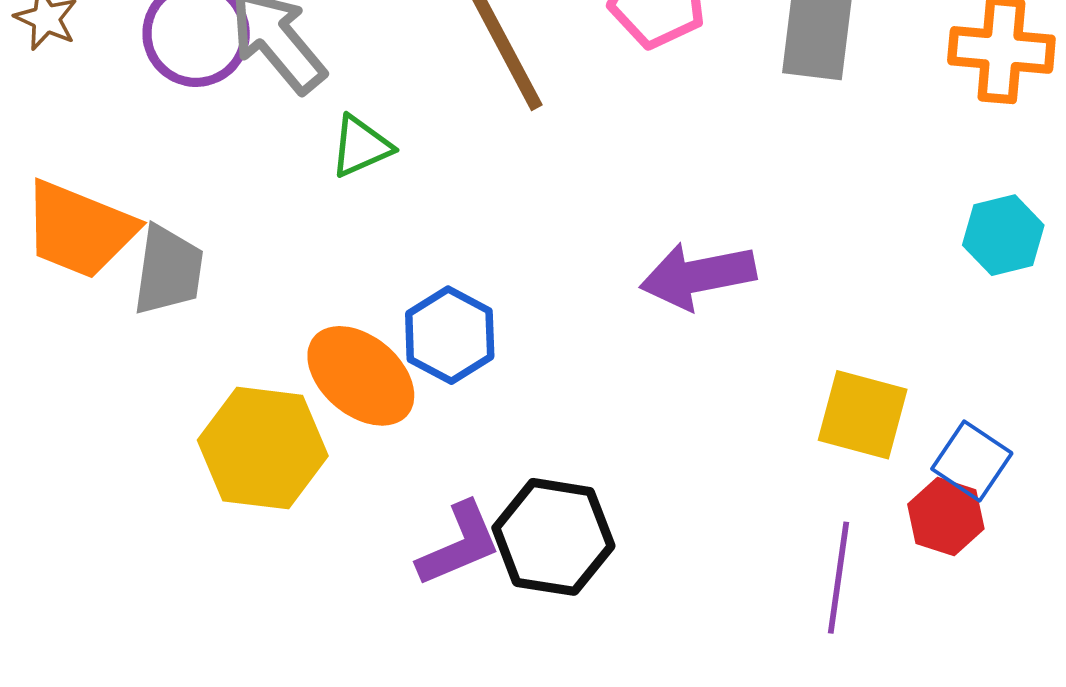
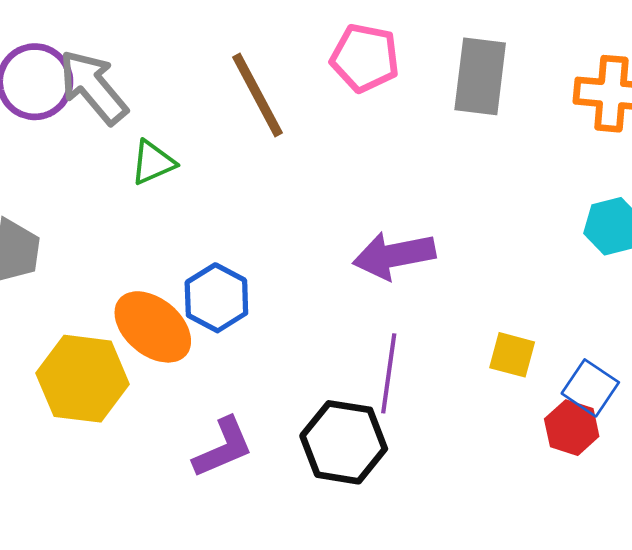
yellow square: (863, 415) -> (512, 355), size x0.7
black hexagon: (553, 537) -> (344, 442), moved
purple line: (839, 578) -> (389, 373), moved

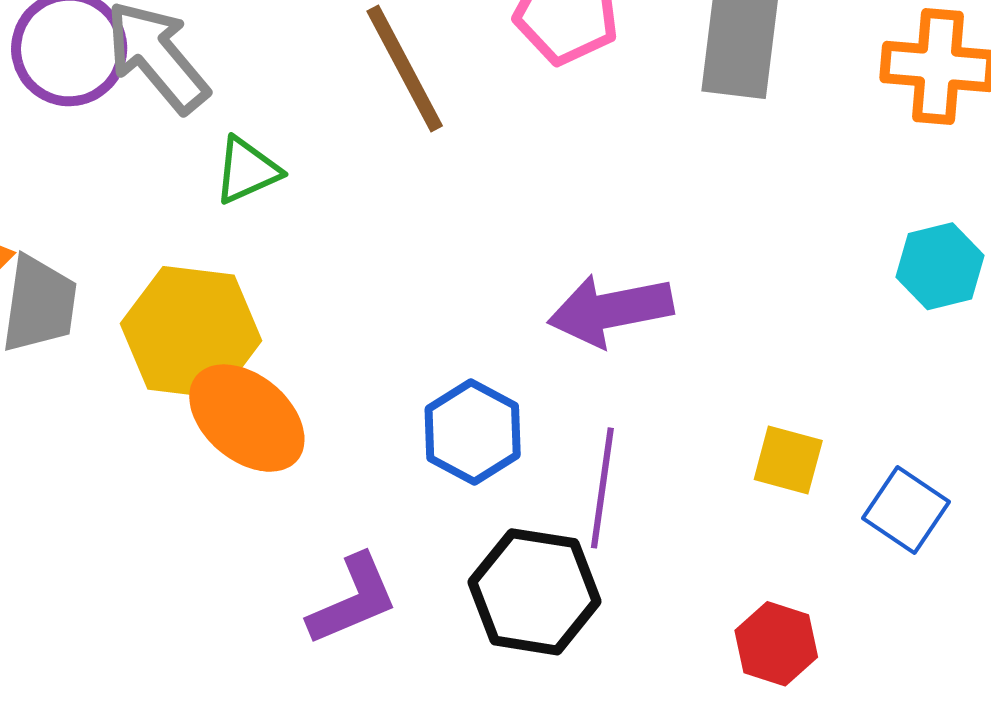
blue hexagon: (216, 298) -> (473, 432), moved
yellow hexagon: (83, 379) -> (191, 332), moved
red hexagon: (572, 428) -> (776, 644), moved

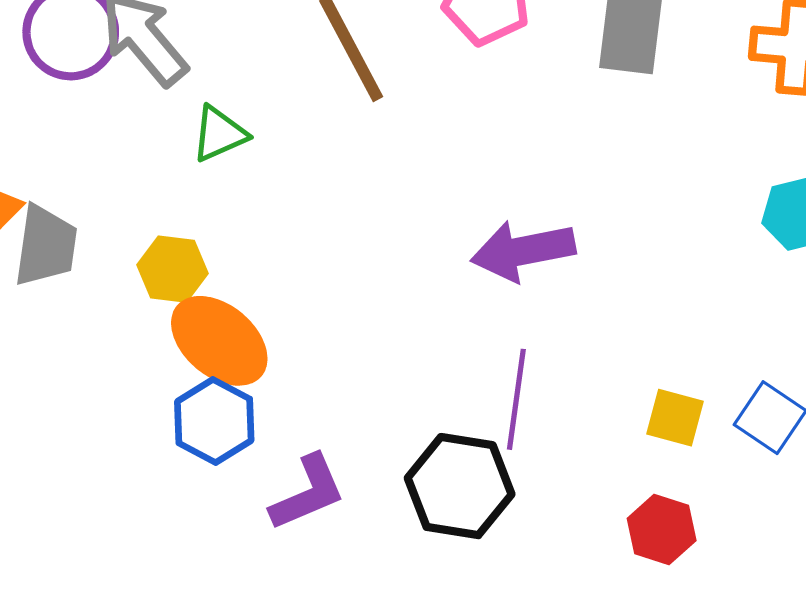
yellow hexagon: (191, 332) -> (173, 269), size x0.6
blue hexagon: (473, 432) -> (214, 421), moved
yellow square: (788, 460) -> (675, 418), moved

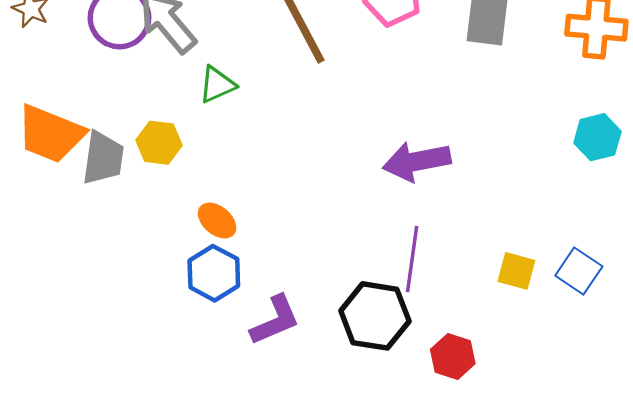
yellow hexagon: (173, 269) -> (159, 143), moved
orange ellipse: (219, 341) -> (217, 221), size x0.6
red hexagon: (662, 529) -> (453, 356), moved

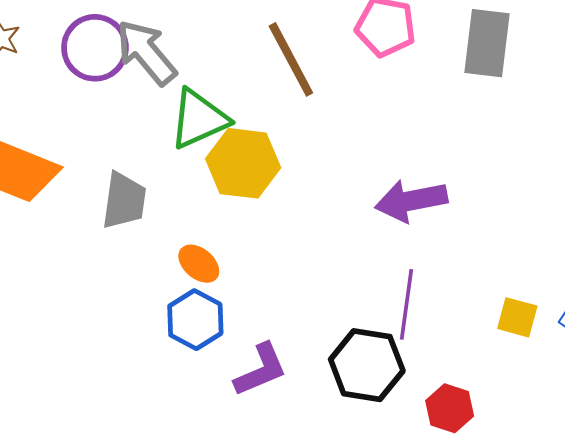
green triangle: (217, 85) -> (199, 119), size x1.5
yellow hexagon: (159, 143) -> (243, 163), moved, size x1.5
gray trapezoid: (103, 158) -> (124, 201), moved

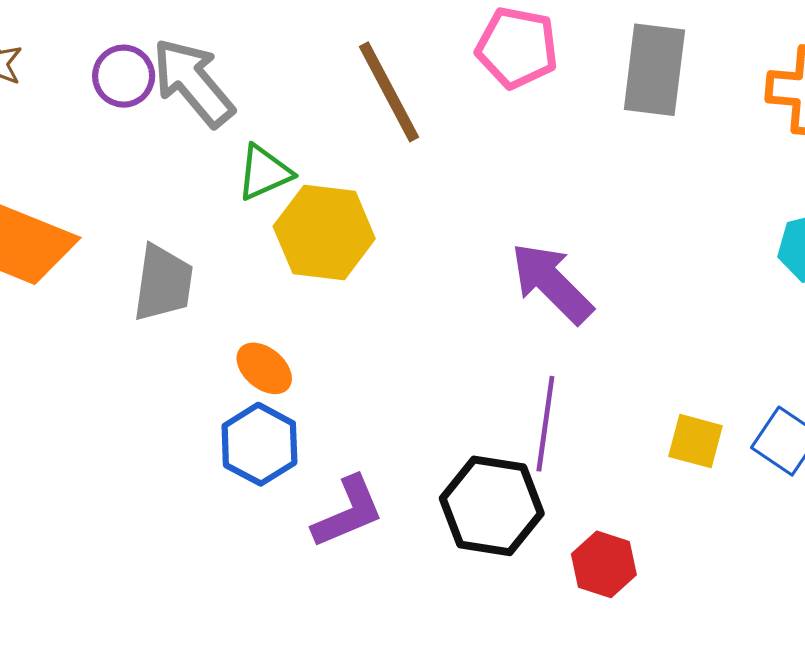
purple circle: (95, 48) -> (124, 76), size x0.7
green triangle: (199, 119) -> (264, 172), size x0.7
purple arrow: (411, 201) -> (552, 283), turned 56

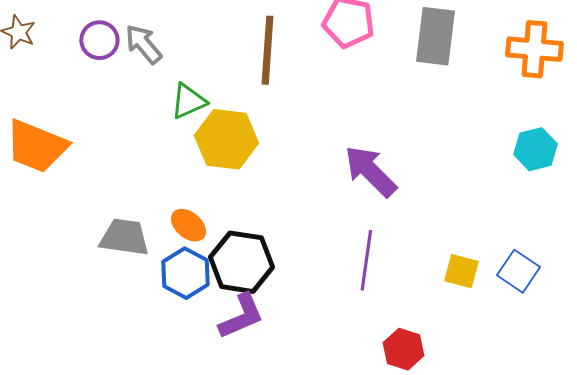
gray arrow: (193, 82) -> (143, 44), size x0.7
brown line: (389, 92) -> (267, 50), turned 32
gray trapezoid: (163, 283) -> (124, 237), moved, turned -90
black hexagon: (492, 506) -> (241, 262), moved

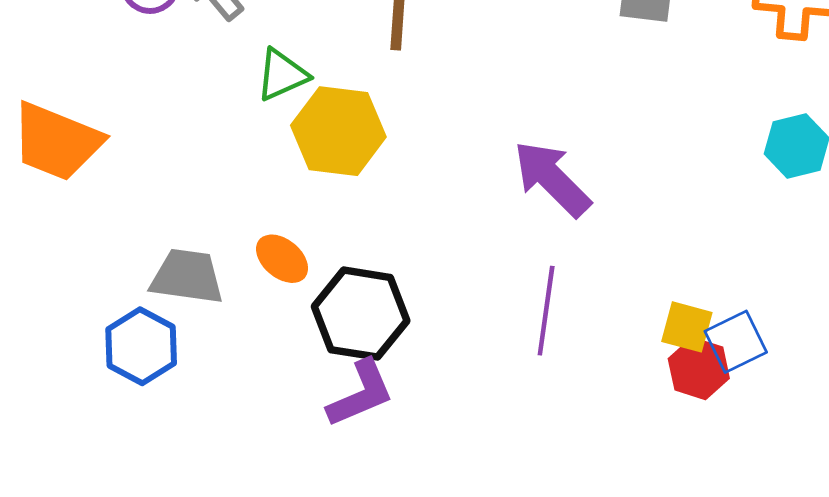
blue square: (518, 271) -> (736, 342), moved, turned 30
blue hexagon: (185, 273) -> (141, 346), moved
red hexagon: (403, 349) -> (699, 368), moved

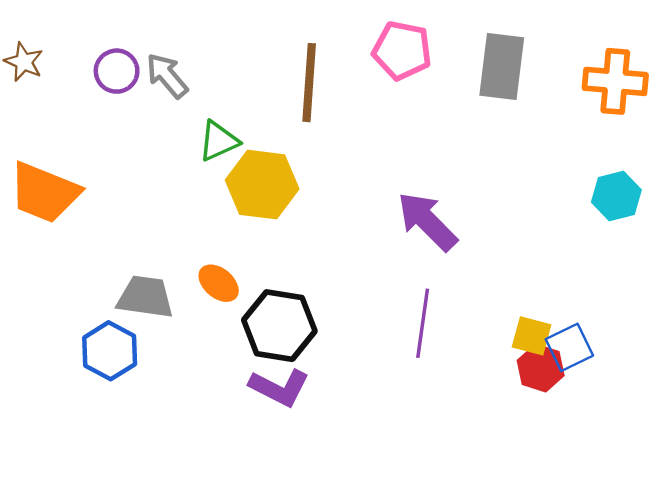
purple L-shape: (361, 394) -> (279, 387), turned 50

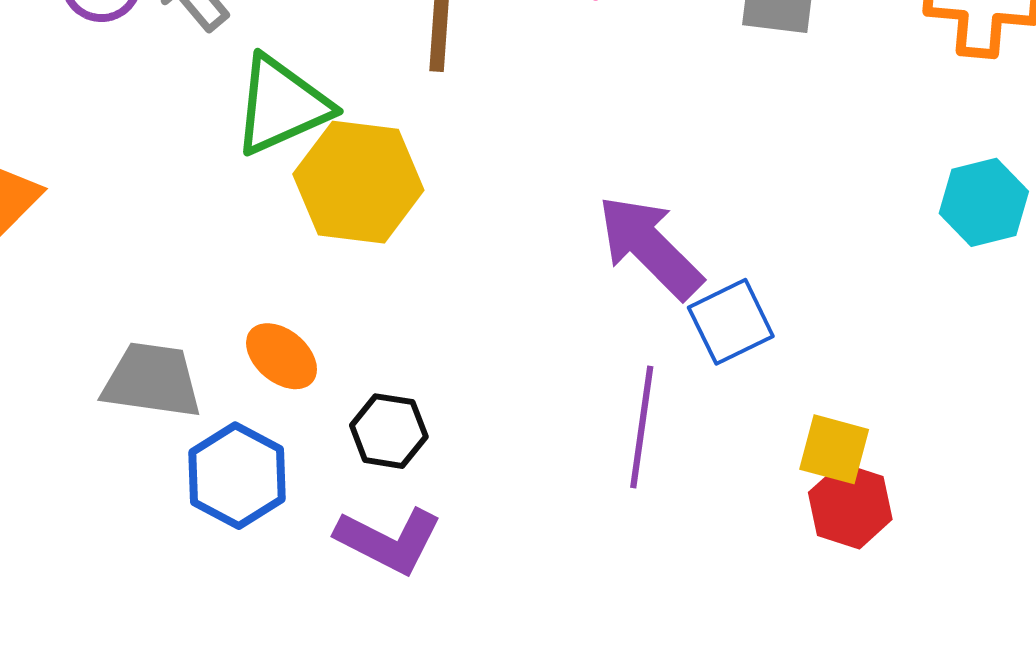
green triangle: (219, 141) -> (282, 105), size x1.4
black hexagon: (279, 326) -> (389, 431), size x0.6
blue square: (569, 347) -> (731, 322), moved
blue hexagon: (110, 351) -> (237, 476), moved

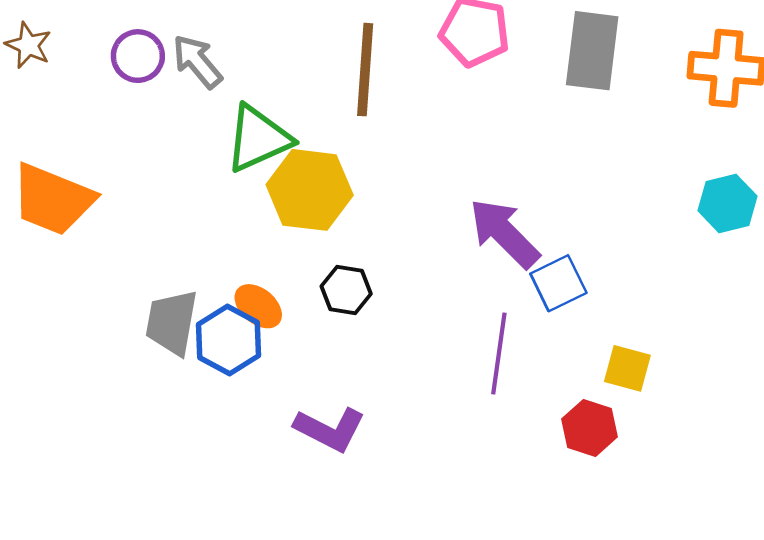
gray trapezoid: (152, 380) -> (172, 322), turned -88
black hexagon: (389, 431) -> (346, 290), moved
blue hexagon: (237, 476) -> (228, 340), moved
red hexagon: (850, 506) -> (590, 428), moved

